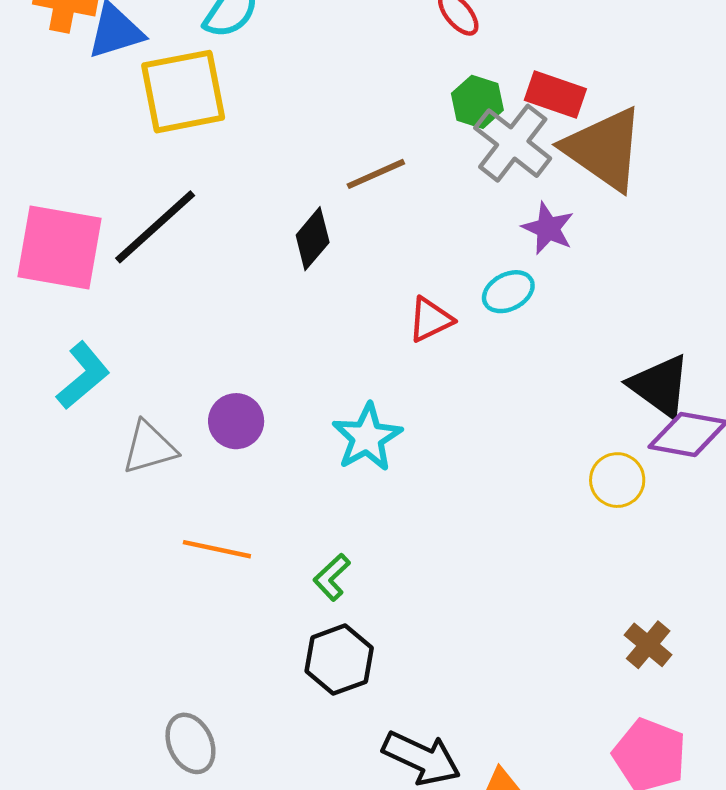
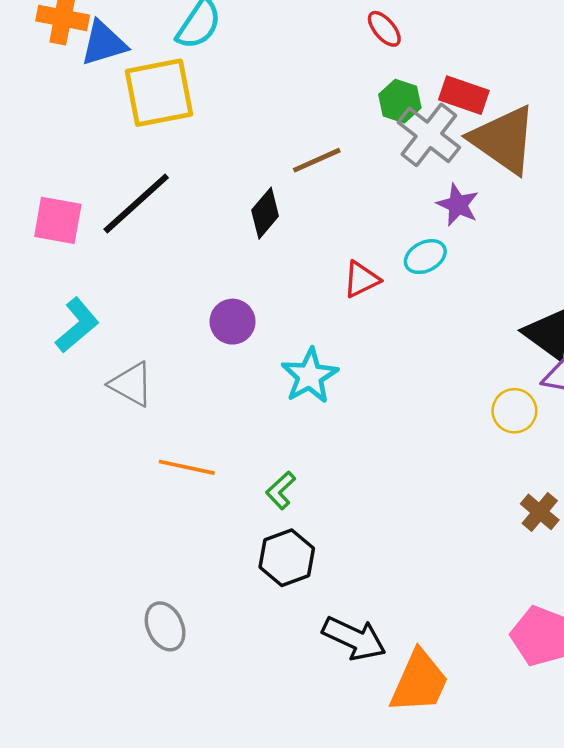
pink square: (60, 248) -> (58, 220), size x0.7
purple circle: (236, 421) -> (233, 322), moved
gray triangle: (149, 448) -> (131, 384), turned 45
brown cross: (648, 645) -> (540, 512), moved

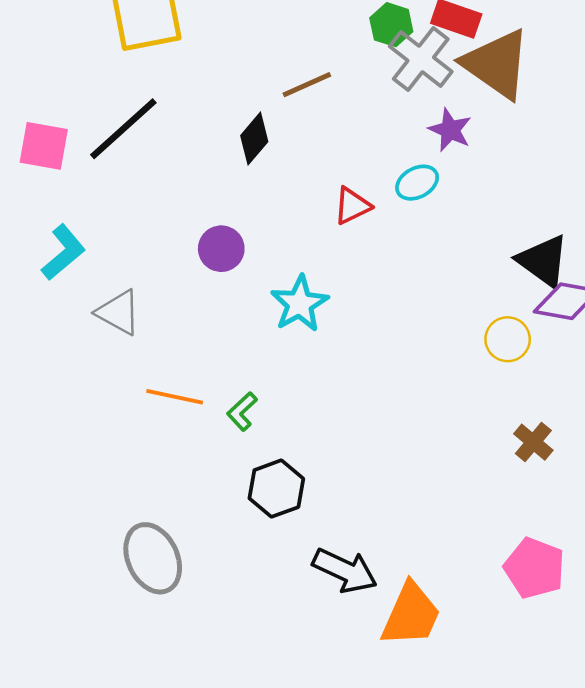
green L-shape: (281, 490) -> (242, 411), moved
gray ellipse: (165, 626) -> (153, 558), size x1.4

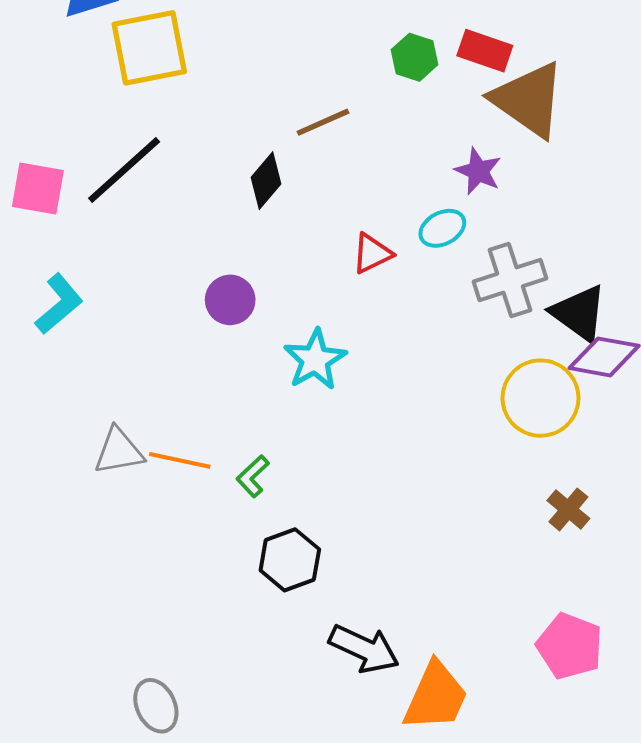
gray cross: (421, 59) -> (510, 280), moved, turned 34
gray triangle: (118, 312) -> (119, 451), moved, turned -39
yellow circle: (508, 339) -> (540, 398), size x1.6
gray ellipse: (153, 558) -> (156, 706), moved, size x0.7

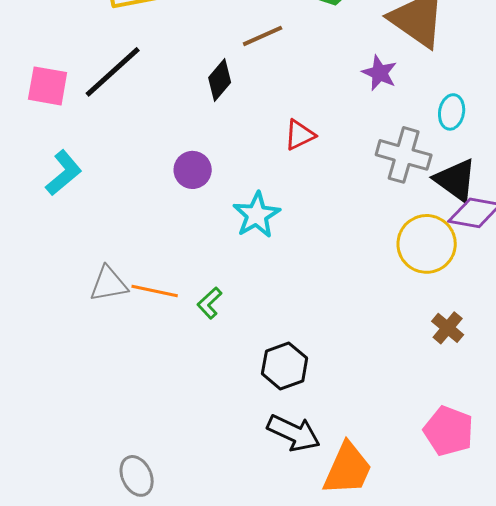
cyan ellipse: (442, 228) -> (452, 112), moved, turned -52
gray cross: (510, 280) -> (404, 155), turned 34
black hexagon: (290, 560) -> (285, 366), moved

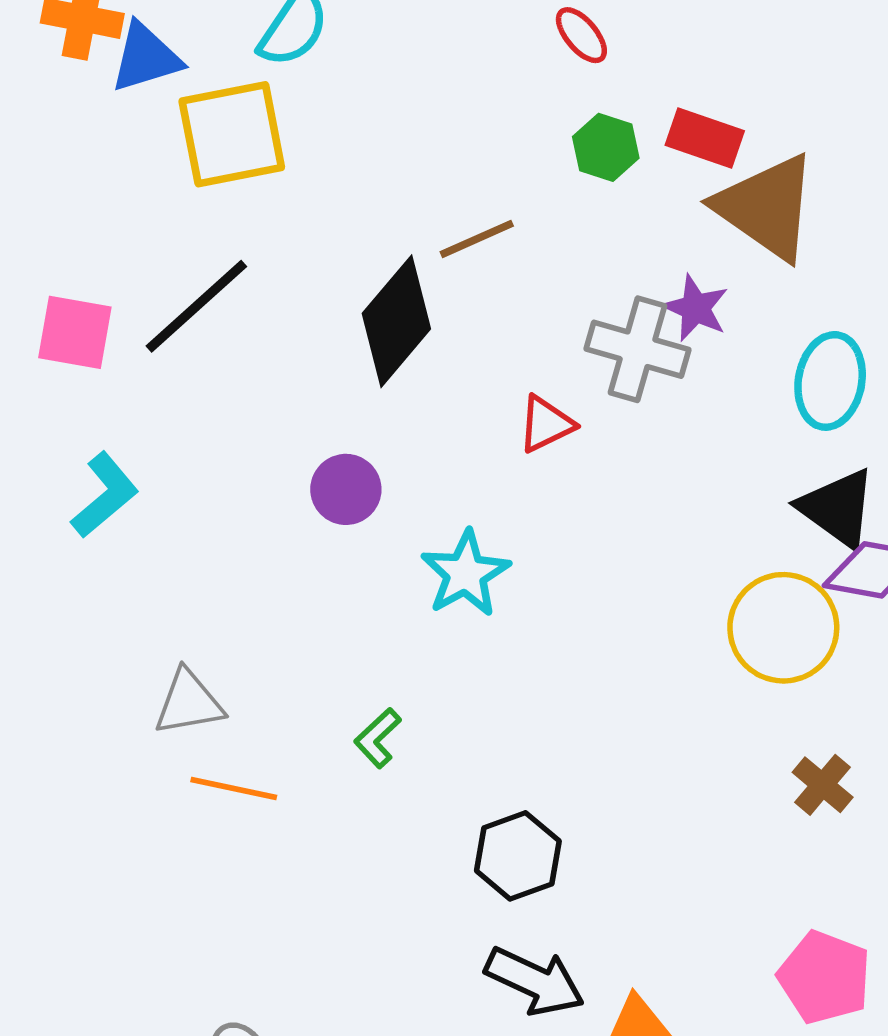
black diamond: (220, 80) -> (396, 321), size x1.6
cyan ellipse: (452, 112) -> (830, 381), size x1.4
gray cross: (404, 155) -> (638, 349), moved
orange line: (155, 291) -> (234, 789), moved

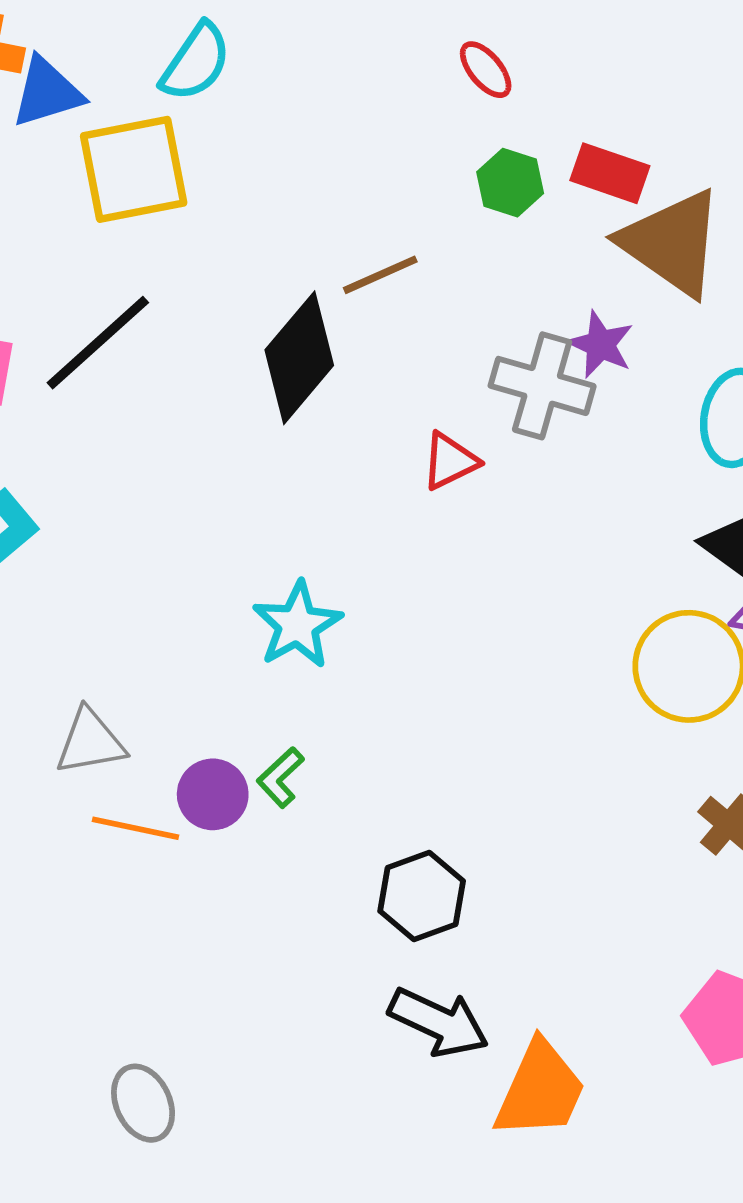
purple circle: (346, 489) -> (213, 794), moved
cyan star: (466, 574) -> (297, 625), moved

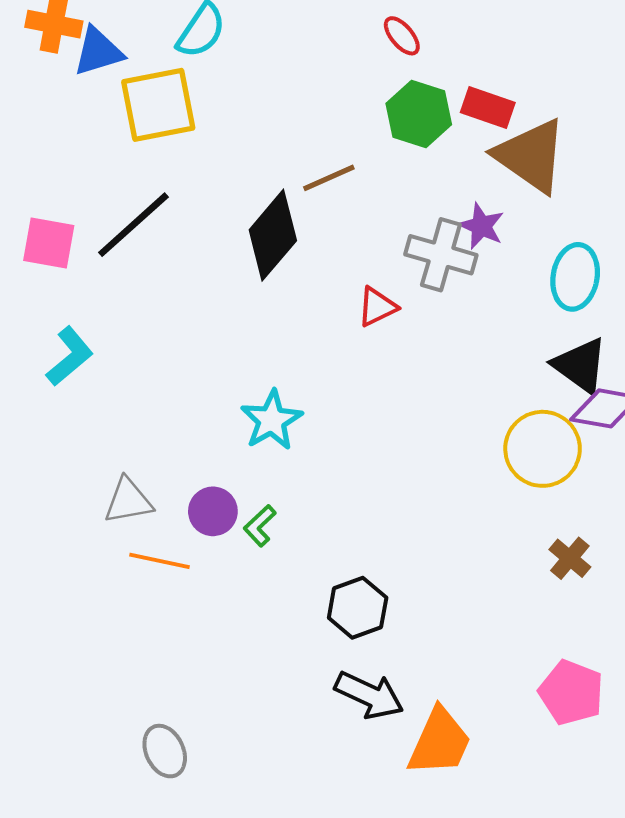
green hexagon: (510, 183) -> (419, 114), size x1.4
purple circle: (213, 794) -> (213, 511), moved

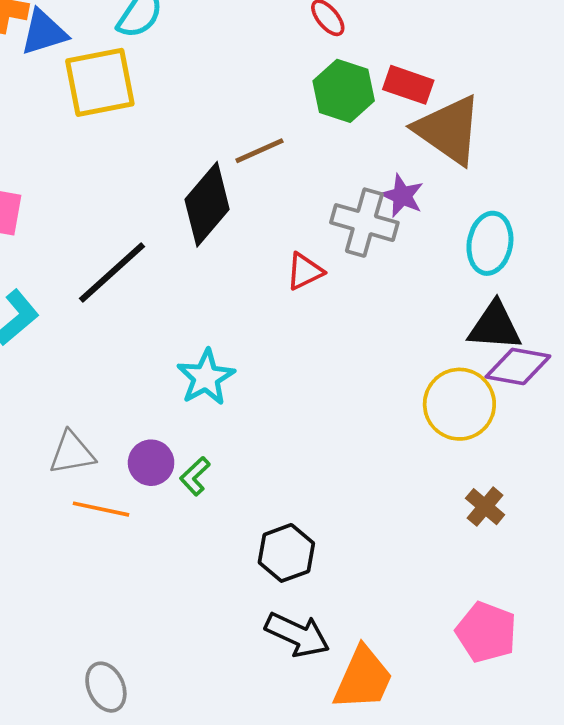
black line: (133, 225) -> (112, 273), moved
black triangle: (580, 365) -> (495, 326), turned -32

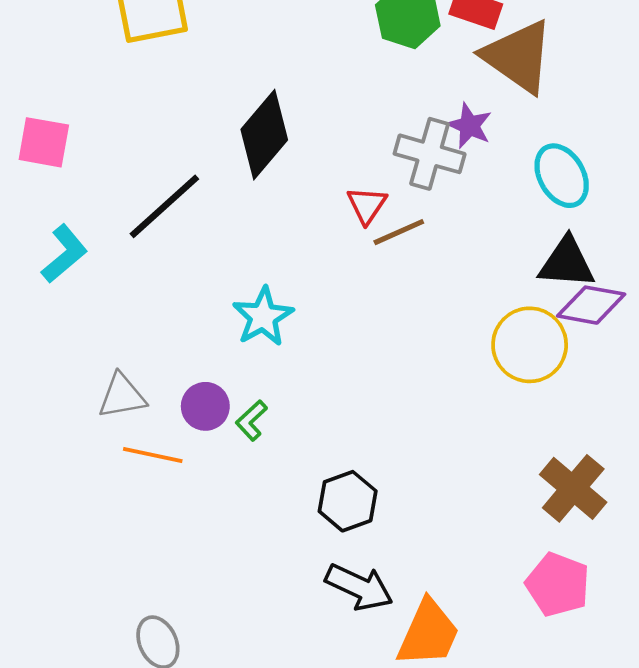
brown line: (260, 151) -> (399, 232), moved
cyan ellipse: (490, 243) -> (562, 176), turned -40
red triangle: (305, 271) -> (367, 205), turned -30
brown cross: (485, 507) -> (573, 488), moved, size x1.6

